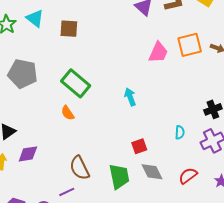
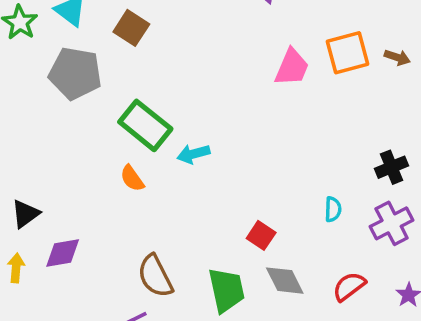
brown square: (69, 29) -> (131, 28), turned 30
gray pentagon: (23, 74) -> (75, 73), moved
cyan arrow: (130, 97) -> (193, 154), moved, turned -84
red square: (139, 146) -> (261, 235), turned -35

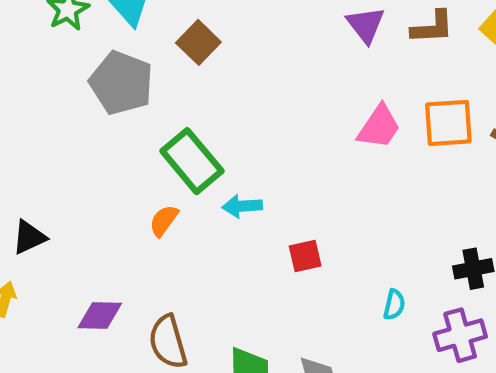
orange semicircle: (132, 178) -> (164, 221), turned 60
red square: (261, 235) -> (305, 256), moved, turned 32
purple diamond: (63, 253) -> (100, 316), moved

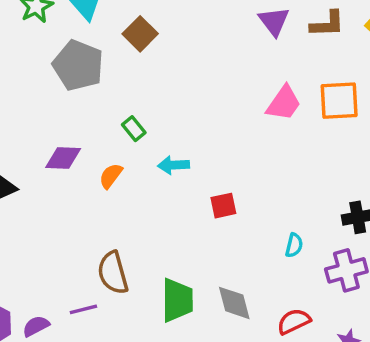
green rectangle: (192, 161) -> (134, 129), size x0.5
purple diamond: (100, 316) -> (63, 158), moved

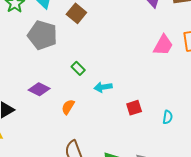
purple diamond: (63, 158) -> (39, 89), turned 30
orange semicircle: (111, 176) -> (68, 107), moved
cyan semicircle: (294, 245) -> (168, 117), moved

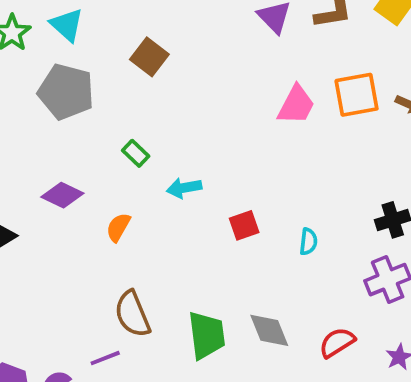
brown square: (76, 13) -> (149, 57), moved

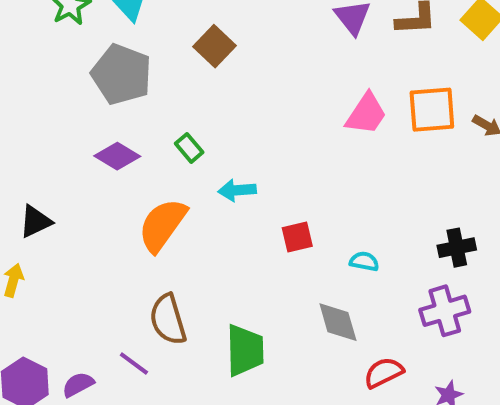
purple diamond: (62, 195) -> (117, 156), moved
orange semicircle: (118, 227) -> (162, 225), size x1.8
cyan semicircle: (308, 242) -> (364, 261), turned -92
gray diamond: (269, 330) -> (338, 322), moved
purple line: (105, 358) -> (134, 364), turned 52

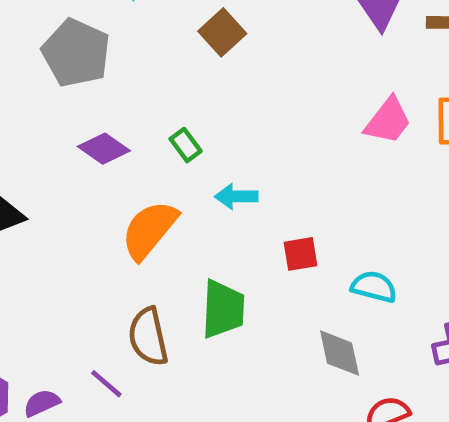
gray pentagon: (122, 74) -> (76, 53), moved
cyan semicircle: (364, 261) -> (374, 287), size x1.4
green trapezoid: (245, 350) -> (223, 309), moved

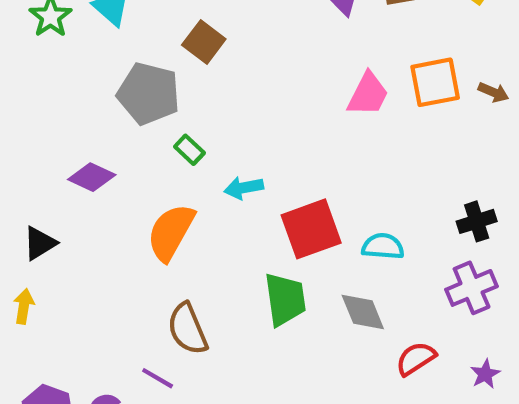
gray pentagon: (76, 53) -> (149, 94), moved
purple diamond: (104, 149) -> (92, 177), moved
red square: (300, 254) -> (311, 229), size x1.8
green trapezoid: (223, 309) -> (285, 299), moved

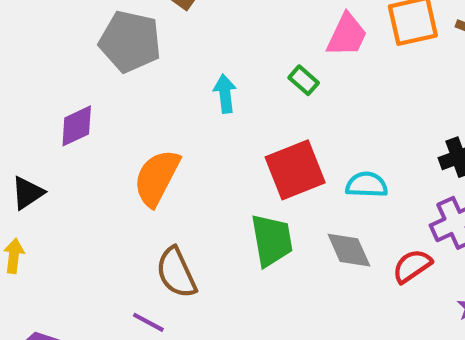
green rectangle: (189, 150) -> (304, 80), moved
purple diamond: (92, 177) -> (77, 126), turned -48
cyan arrow: (244, 188) -> (225, 94), moved, turned 96
red semicircle: (416, 359) -> (412, 266), moved

